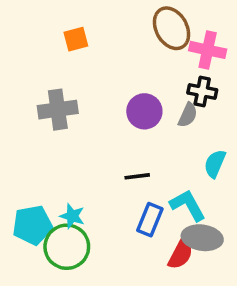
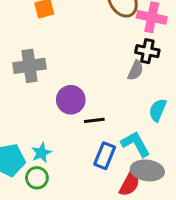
purple circle: (144, 111) -> (71, 100), moved
cyan star: (72, 216) -> (41, 153), turned 30
green circle: (67, 247) -> (37, 178), size x0.6

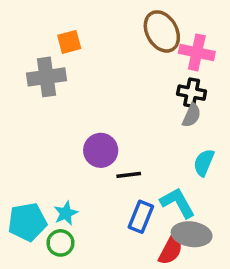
gray cross: (30, 66) -> (47, 77), moved
gray semicircle: (136, 70) -> (192, 115), moved

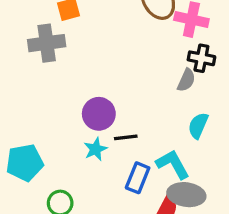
black cross: (192, 93) -> (201, 58), moved
cyan star: (66, 213) -> (95, 149), moved
cyan pentagon: (27, 222) -> (25, 163), moved

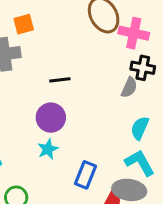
black line: (126, 137) -> (60, 80), moved
cyan L-shape: (173, 164) -> (140, 163), moved

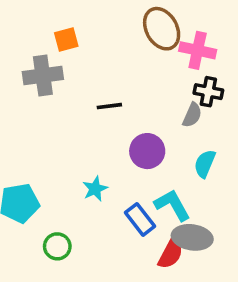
purple circle: (51, 118) -> (147, 151), moved
cyan L-shape: (140, 163) -> (172, 205), moved
blue rectangle: (85, 175) -> (140, 219), turned -60

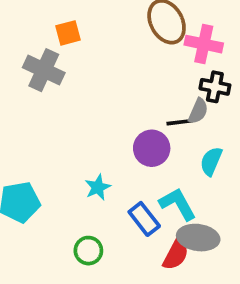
gray cross: (43, 75) -> (44, 70), turned 33
black line: (109, 106) -> (180, 122), moved
green circle: (57, 246) -> (88, 251), moved

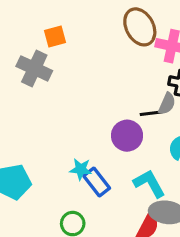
cyan star: (98, 187) -> (81, 169), turned 30
blue rectangle: (144, 219) -> (97, 182), moved

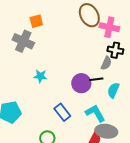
black line: (151, 113) -> (96, 79), moved
cyan star: (81, 169) -> (40, 76), moved

